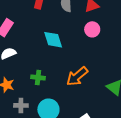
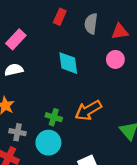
green cross: (38, 77) -> (54, 117), moved

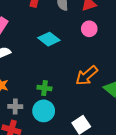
cyan diamond: (68, 63) -> (49, 39), turned -35
orange arrow: (88, 110) -> (87, 76), moved

